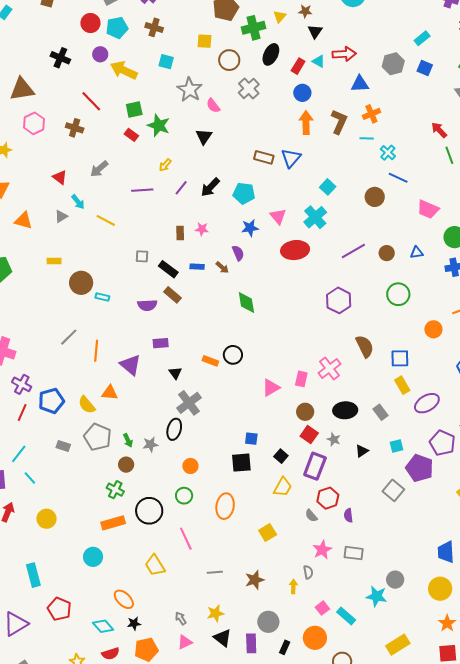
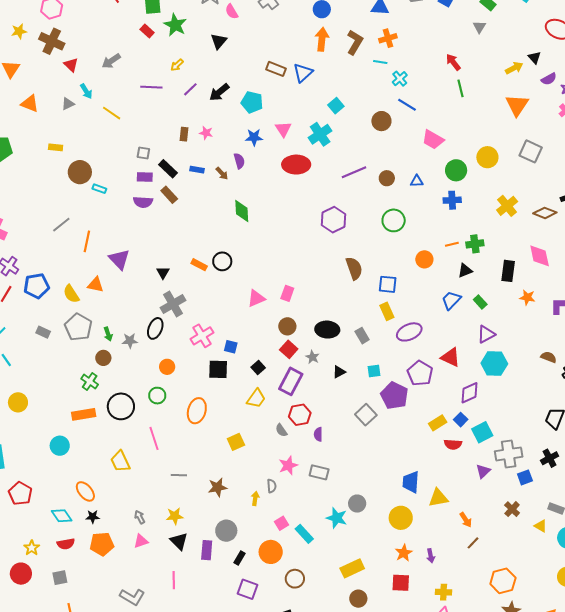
brown cross: (75, 128) -> (52, 41), moved, size x1.4
purple rectangle: (161, 343) -> (145, 177), moved
pink cross: (329, 368) -> (202, 336), moved

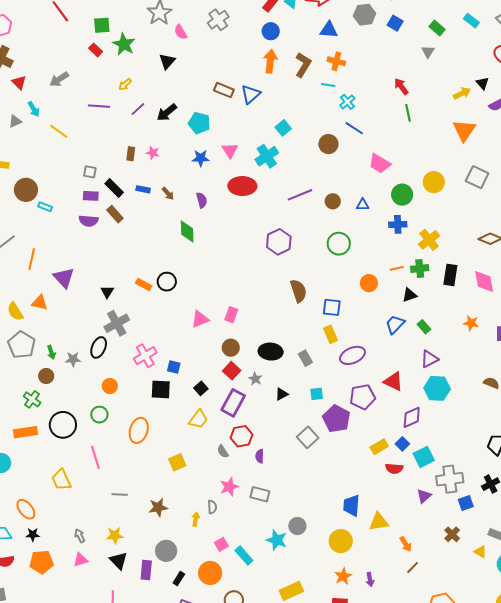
orange cross: (388, 38) -> (336, 61), turned 30
purple semicircle: (239, 161) -> (202, 200), moved
yellow cross: (507, 206) -> (429, 240), moved
black rectangle: (508, 271) -> (450, 275), moved
purple pentagon: (420, 373) -> (363, 397), turned 30

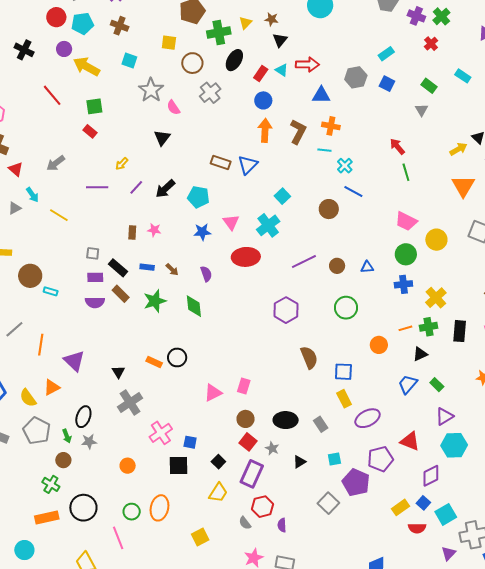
green star: (124, 44) -> (155, 301), moved, turned 30
pink trapezoid: (380, 163) -> (406, 221), moved
orange triangle: (40, 303) -> (52, 387), turned -36
black ellipse: (99, 347) -> (83, 417), moved
green circle: (99, 415) -> (132, 512), moved

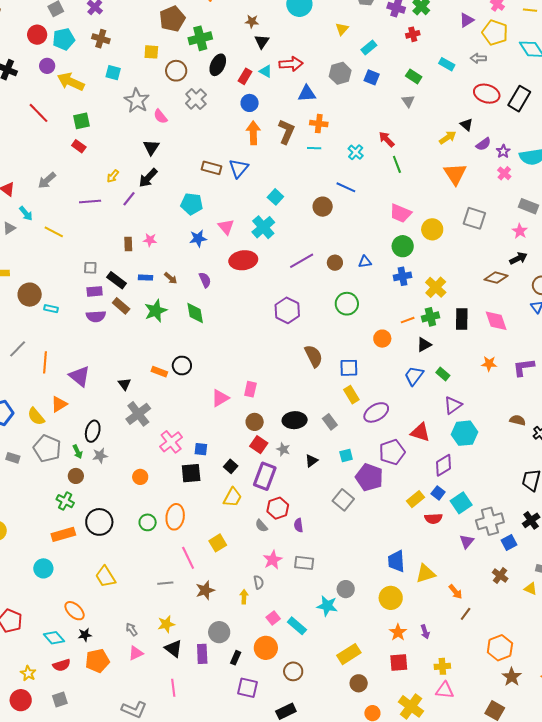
yellow triangle: (246, 23) -> (342, 29), moved
red cross: (431, 44) -> (413, 34), turned 32
cyan cross: (345, 166) -> (356, 152), moved
black arrow: (165, 189) -> (148, 178), moved
pink line: (118, 538) -> (188, 558), moved

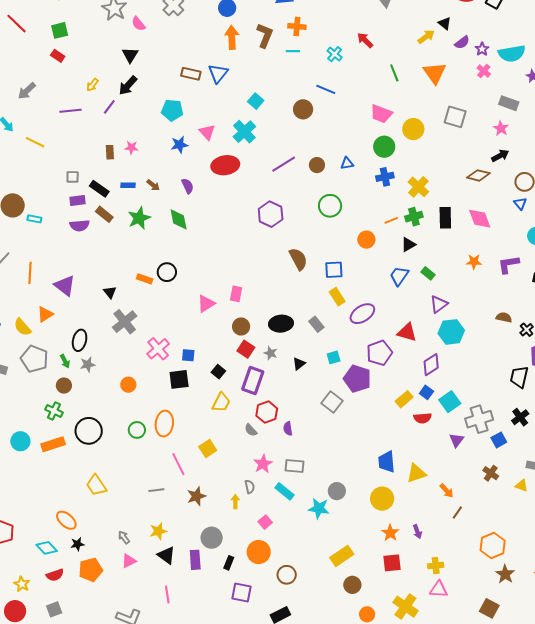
green line: (397, 164) -> (394, 73), moved
cyan circle: (43, 568) -> (20, 441), moved
cyan rectangle: (297, 626) -> (284, 491), moved

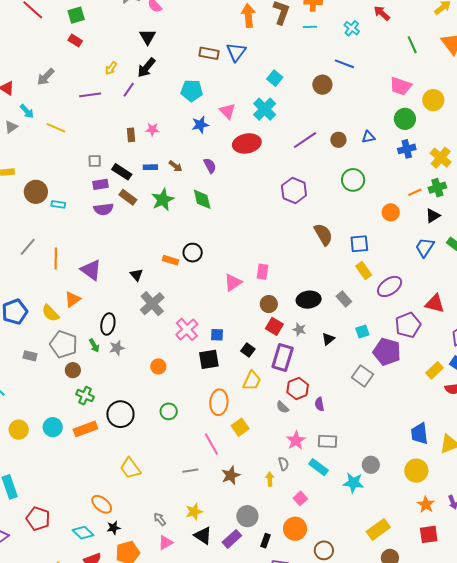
brown circle: (64, 386) -> (73, 370), moved
orange ellipse: (164, 424) -> (219, 402), moved
purple rectangle: (195, 560) -> (232, 539), turned 54

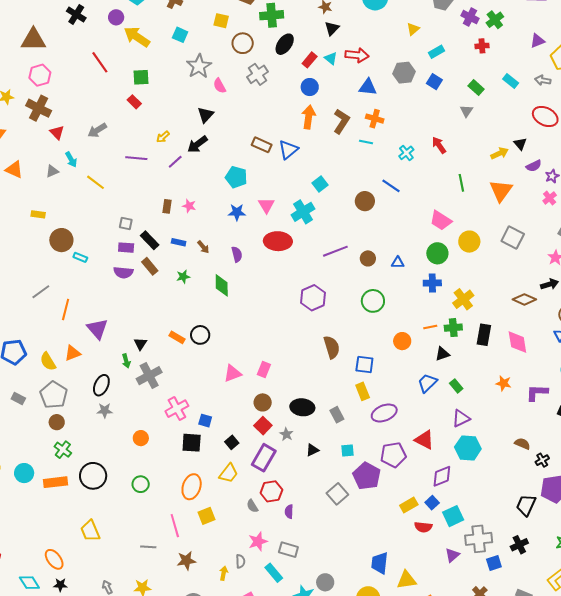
green star: (163, 200) -> (183, 277), size x0.6
green arrow: (94, 345) -> (126, 361), moved

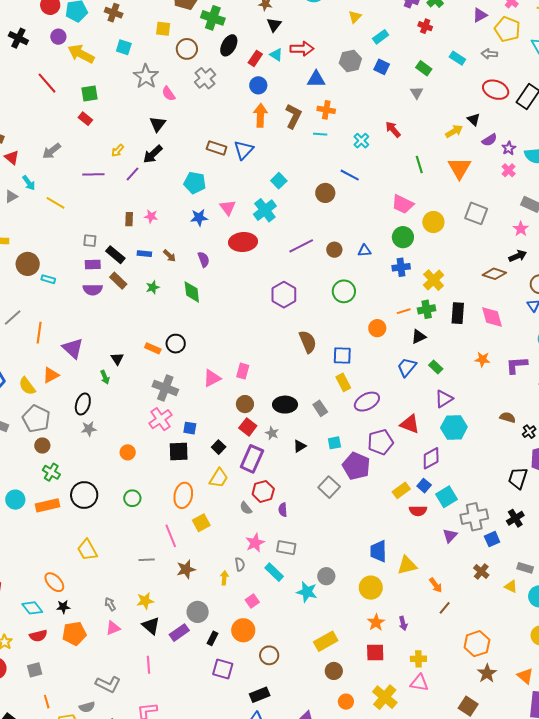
green cross: (272, 15) -> (213, 18), turned 30
red cross: (482, 46) -> (425, 26), turned 32
gray cross: (149, 376) -> (165, 388), moved, turned -35

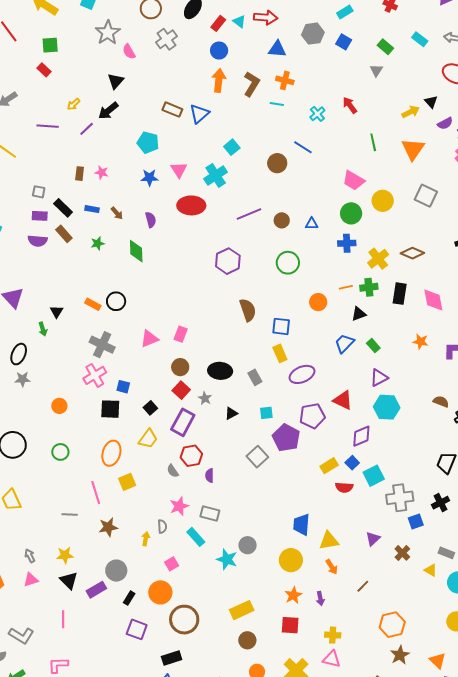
brown diamond: (494, 274) -> (412, 253), moved
purple triangle: (450, 536) -> (373, 539), moved
orange arrow: (436, 585) -> (332, 567), moved
brown circle: (269, 655) -> (184, 620), size x1.5

